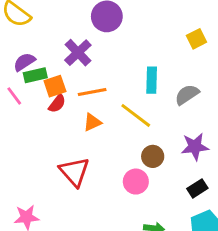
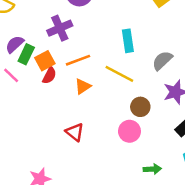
purple cross: (78, 53) -> (60, 28), turned 30
green rectangle: (35, 75) -> (26, 54), turned -42
gray semicircle: (187, 95) -> (162, 61), moved
red triangle: (74, 172) -> (75, 132), size x0.7

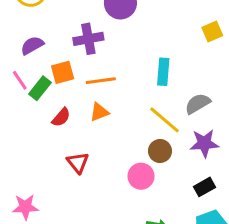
green rectangle: (26, 54) -> (40, 88), moved
yellow line: (119, 74) -> (165, 120), moved
red semicircle: (49, 75) -> (61, 117), moved

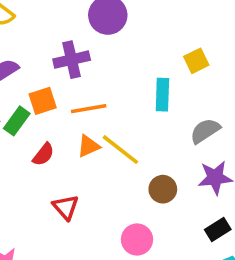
yellow square: (212, 31) -> (196, 61), moved
yellow line: (165, 120) -> (120, 150), moved
pink circle: (141, 176) -> (137, 240), moved

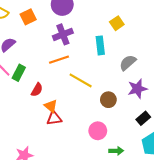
purple cross: (72, 60) -> (63, 34), moved
orange square: (43, 101) -> (28, 17), moved
orange triangle: (88, 146) -> (51, 106), moved, turned -48
red triangle: (66, 207) -> (54, 118), turned -49

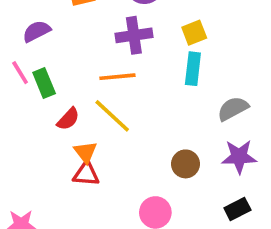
yellow square: (117, 23) -> (194, 33), moved
green rectangle: (19, 73) -> (44, 83), turned -63
yellow line: (81, 80) -> (112, 116), moved

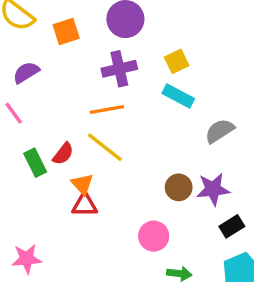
cyan rectangle: (193, 69) -> (178, 96), turned -64
green rectangle: (44, 83) -> (35, 163), moved
purple star: (239, 157) -> (213, 189), moved

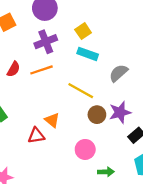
yellow line: (105, 147) -> (81, 91), moved
red semicircle: (63, 154) -> (14, 69), moved
orange triangle: (82, 184) -> (52, 120), moved

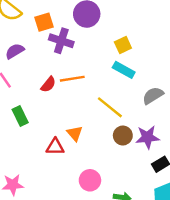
purple cross: (46, 42) -> (61, 41), moved, turned 30
red semicircle: (14, 69) -> (48, 84), moved
pink circle: (85, 149) -> (90, 180), moved

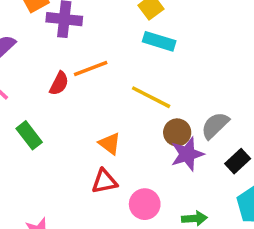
gray semicircle: (153, 95) -> (215, 125), moved
purple star: (147, 137) -> (187, 154), moved
red triangle: (55, 147) -> (104, 181), moved

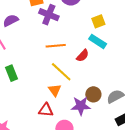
red semicircle: (59, 83) -> (83, 56), moved
yellow line: (151, 97) -> (61, 72), moved
purple star: (187, 154) -> (81, 106), moved

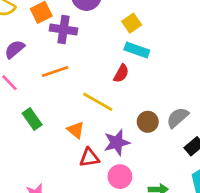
orange line: (56, 46) -> (55, 72), moved
orange triangle: (55, 90) -> (76, 130), moved
purple star: (81, 106) -> (117, 143), moved

